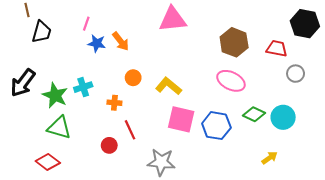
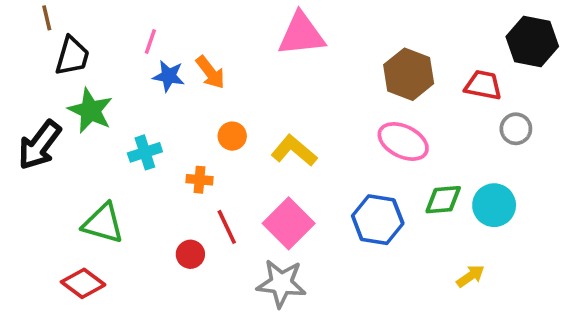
green star: (55, 95) -> (90, 111), moved
green diamond: (254, 114) -> (443, 200), turned -30
pink square: (181, 119) -> (289, 223), moved, turned 32

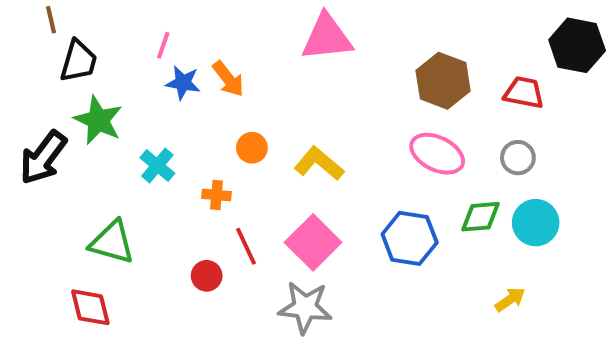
gray circle: (516, 129) -> (518, 158), moved
cyan cross: (145, 152) -> (157, 165), turned -32
red diamond: (83, 283) -> (90, 307), turned 39

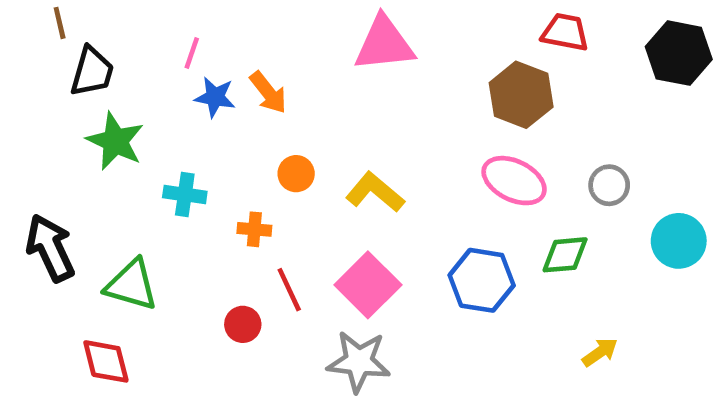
red trapezoid: (524, 93) -> (565, 32), moved
black arrow: (43, 158) -> (50, 248), moved, turned 118
cyan cross: (157, 165) -> (185, 195), turned -32
cyan circle: (536, 223) -> (679, 241), moved

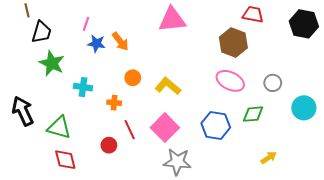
red diamond: (106, 361) -> (65, 160), moved
gray star: (359, 361) -> (177, 162), moved

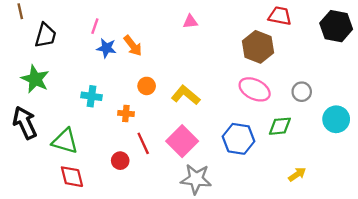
brown line: (27, 10) -> (20, 11), moved
pink triangle: (172, 20) -> (190, 22), size x0.5
green star: (52, 63) -> (35, 79), moved

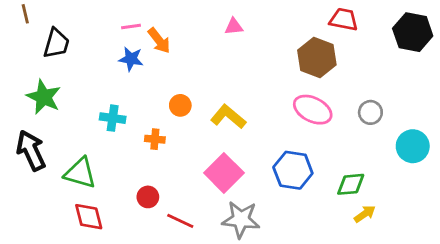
pink line: (95, 26) -> (131, 26), moved, turned 63
orange arrow: (133, 46) -> (159, 41), moved
green diamond: (280, 126) -> (351, 184), moved
red line: (143, 143) -> (180, 221), moved, turned -40

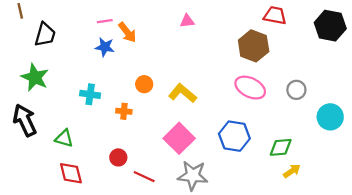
green triangle: (80, 173) -> (64, 138), size x0.7

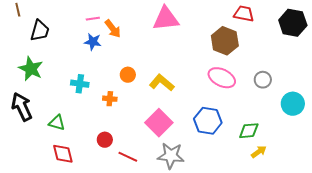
pink triangle: (187, 21) -> (166, 19), size x2.0

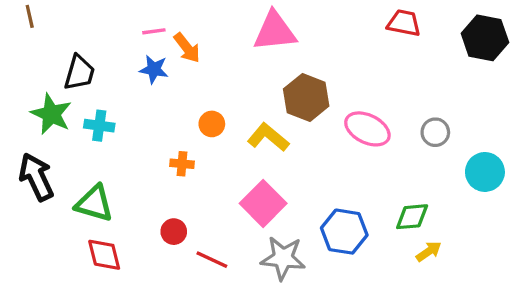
black trapezoid: (40, 31) -> (79, 73), moved
brown hexagon: (225, 41) -> (306, 97), moved
cyan cross: (80, 84) -> (99, 126), moved
blue hexagon: (208, 121) -> (344, 232), moved
green triangle: (57, 123) -> (94, 203), size x1.4

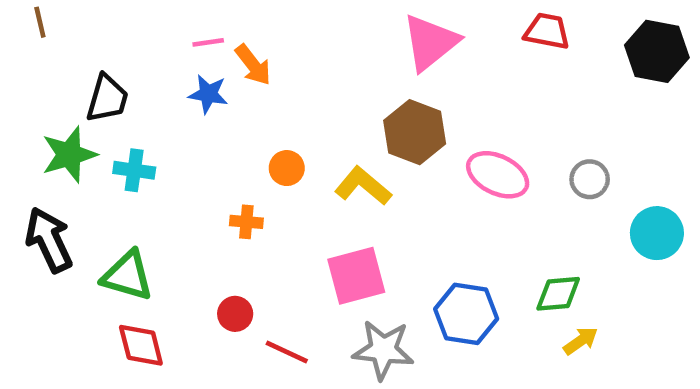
pink triangle: (275, 31) -> (430, 42), moved, turned -33
green star: (51, 114) -> (69, 155), turned 30
pink square: (263, 203) -> (356, 276), turned 30

